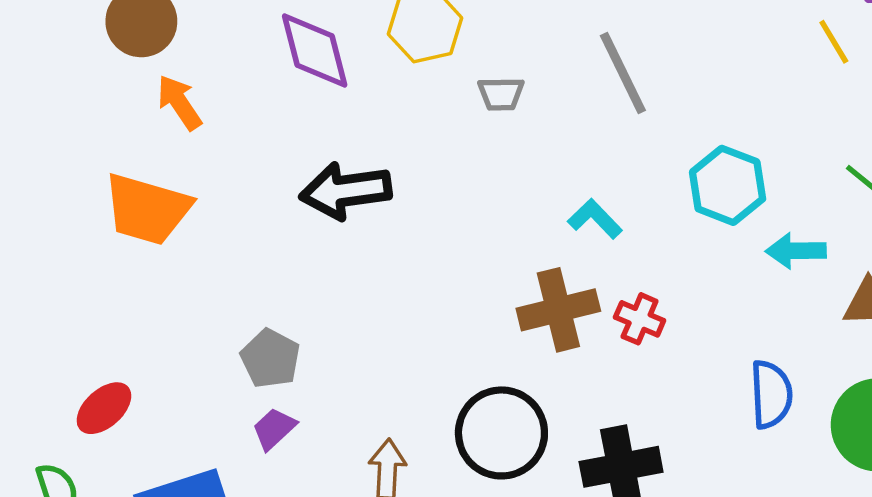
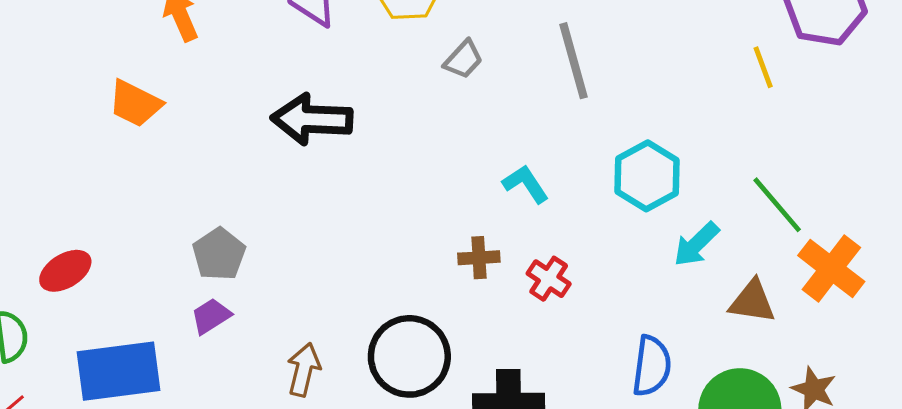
gray trapezoid: (501, 94) -> (463, 59), turned -57
orange trapezoid: (147, 209) -> (135, 103), size x0.7
cyan arrow: (796, 251) -> (696, 244), turned -54
brown cross: (558, 310) -> (479, 258), size x0.6

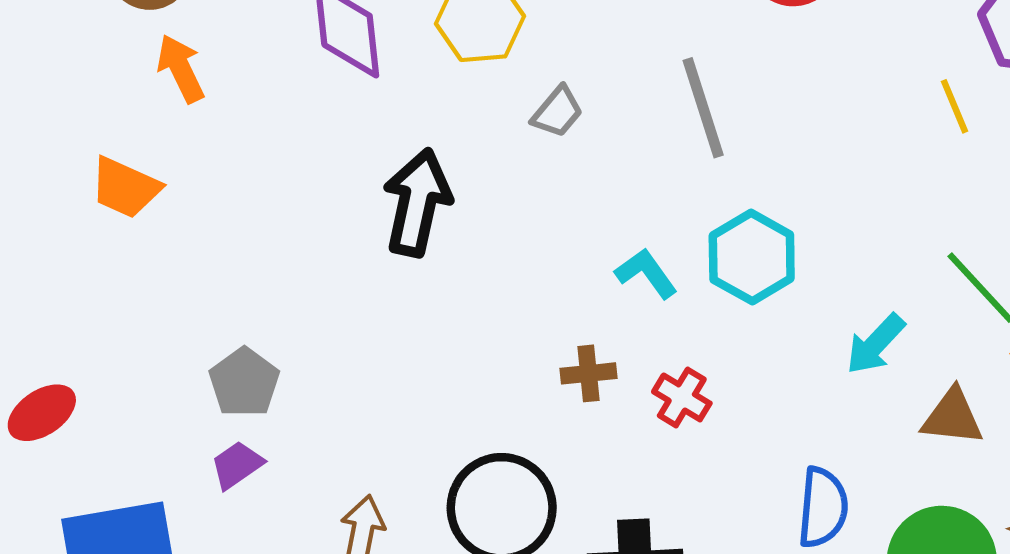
black arrow: (312, 119) -> (417, 203), moved, turned 102
cyan hexagon: (647, 176) -> (752, 257), moved

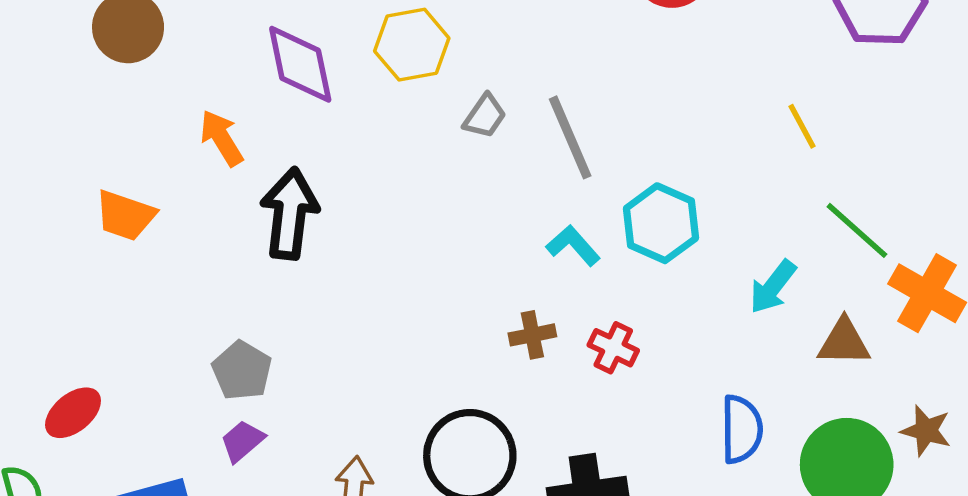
orange arrow: (181, 69) -> (222, 138), moved
yellow line: (955, 106) -> (802, 126), moved
gray line: (703, 108) -> (570, 137), moved
black arrow: (417, 203) -> (290, 214), moved

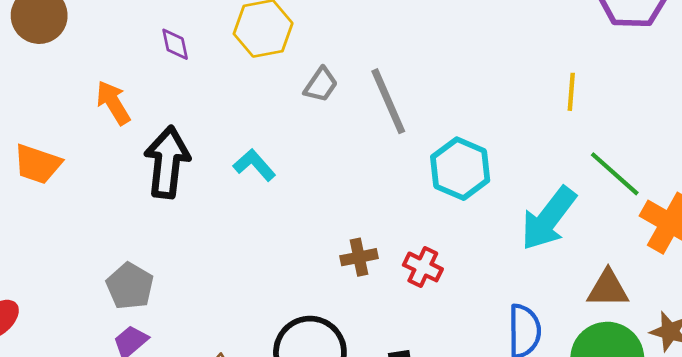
purple diamond: (300, 64) -> (175, 44), size x0.5
yellow line: (802, 126) -> (571, 92), turned 33
cyan L-shape: (573, 246) -> (254, 165), moved
cyan arrow: (773, 287) -> (549, 218), size x1.5
brown triangle: (844, 342) -> (608, 289), moved

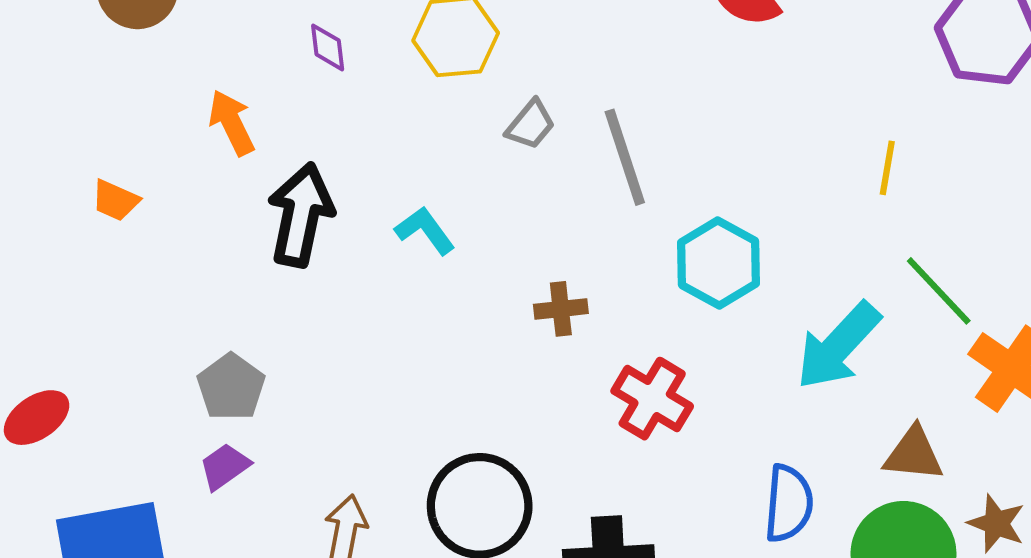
orange trapezoid: (38, 164) -> (115, 200), size x0.7
brown cross: (359, 257) -> (561, 309), moved
red cross: (423, 267) -> (652, 399), size x1.4

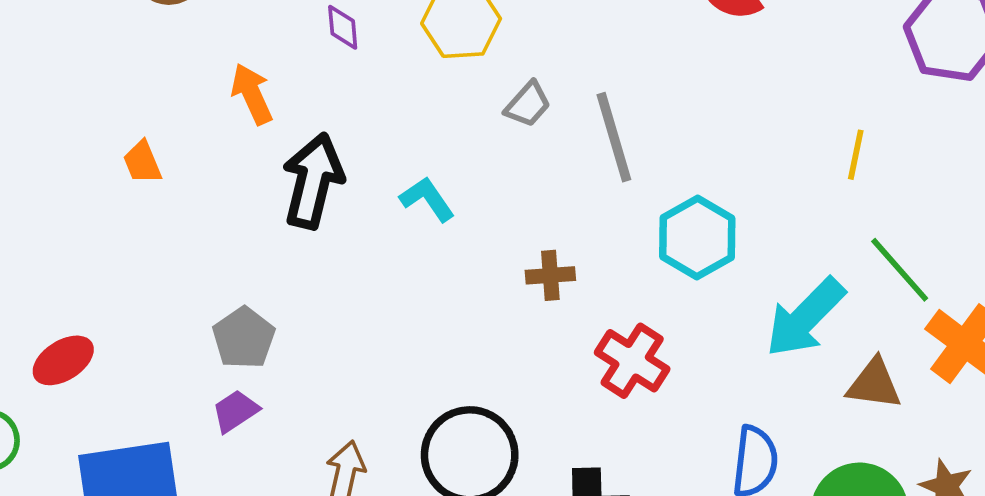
orange trapezoid: (115, 200) -> (142, 162), turned 42
brown triangle: (914, 454) -> (874, 384), moved

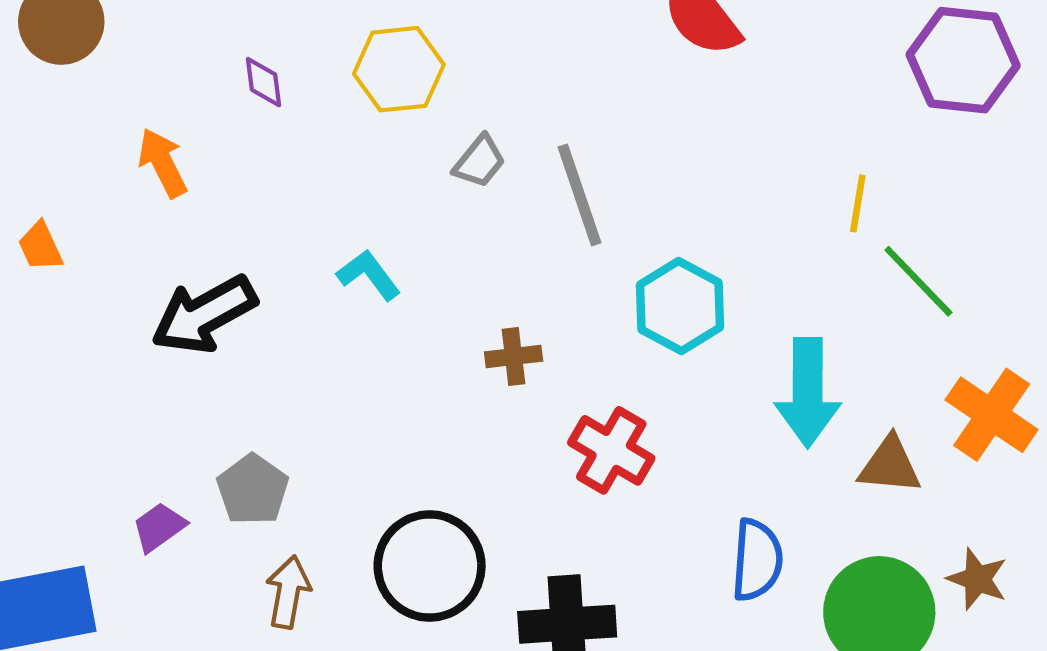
black arrow: (313, 181) -> (204, 315), moved, turned -130
green line: (900, 270) -> (918, 281), moved
cyan arrow: (805, 317) -> (808, 393), turned -42
gray pentagon: (244, 338) -> (253, 490), moved

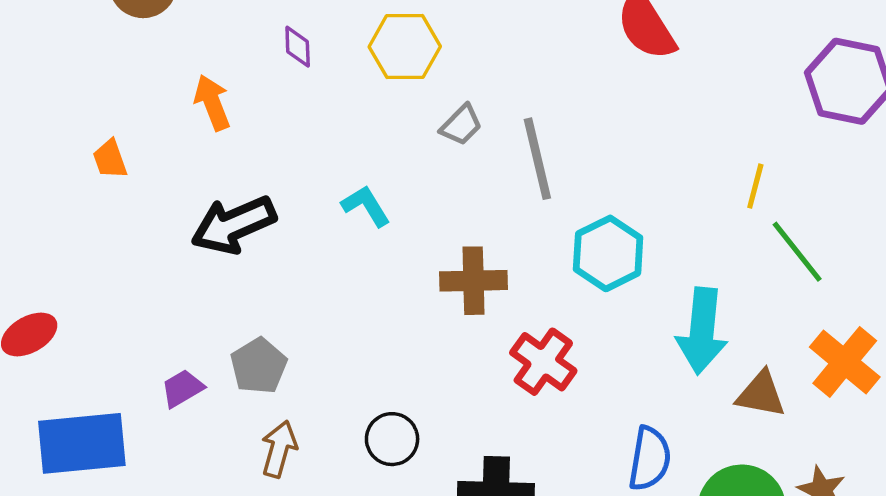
brown cross: (514, 356) -> (473, 281), size x1.5
black circle: (430, 566) -> (392, 439), size x0.6

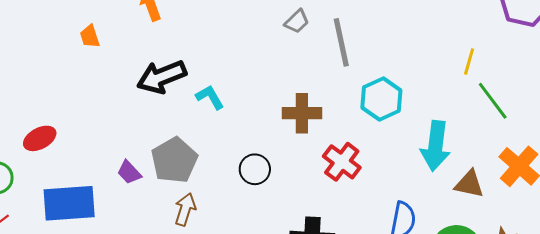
cyan L-shape: (366, 206) -> (210, 97), moved
gray pentagon: (259, 366) -> (174, 160), size x1.4
purple trapezoid: (182, 388) -> (129, 172), turned -104
black circle: (392, 439) -> (255, 169), moved

